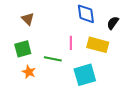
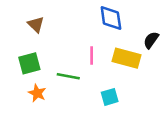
black semicircle: (113, 23) -> (151, 40), moved
cyan square: (85, 75) -> (110, 97), size x0.6

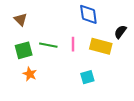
brown triangle: (36, 24) -> (21, 19), moved
green line: (68, 76) -> (48, 45), moved

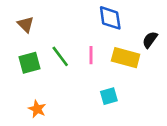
green line: (48, 45) -> (60, 56), turned 42
orange star: (30, 74) -> (37, 109), moved

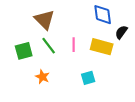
blue diamond: (110, 18) -> (103, 15), moved
brown triangle: (26, 24) -> (44, 20), moved, size x1.5
orange star: (37, 109) -> (42, 77), moved

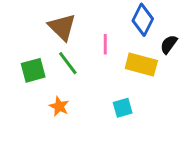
blue diamond: (103, 15) -> (143, 20), turned 35
pink line: (74, 45) -> (105, 44), moved

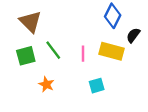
brown triangle: (62, 27) -> (30, 22), moved
pink line: (105, 44) -> (83, 54), moved

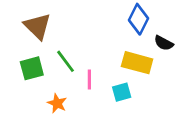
black semicircle: (133, 35) -> (164, 43), turned -98
pink line: (83, 54) -> (89, 80), moved
cyan square: (97, 86) -> (122, 92), moved

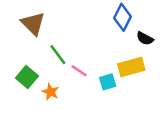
yellow rectangle: (137, 63) -> (131, 67), moved, turned -30
green square: (32, 68) -> (27, 77), moved, turned -35
pink line: (89, 80) -> (79, 71), turned -56

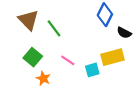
green line: (58, 55) -> (54, 28), moved
green square: (27, 77) -> (33, 57), moved

